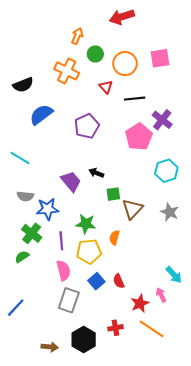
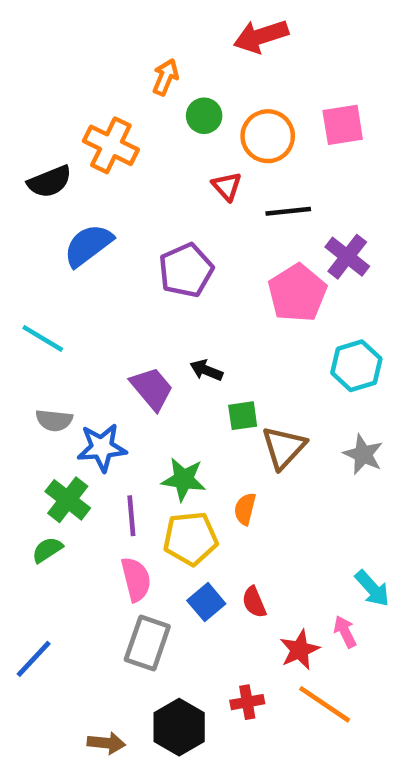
orange cross: (67, 71) -> (111, 145), moved

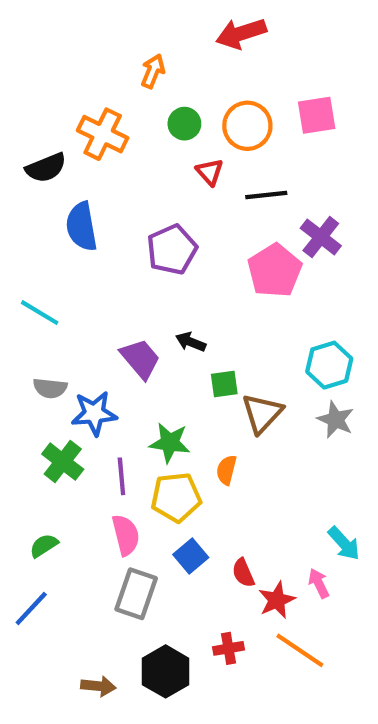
green circle: (204, 116) -> (184, 124), moved
blue semicircle: (88, 245) -> (82, 227), turned -63
cyan hexagon: (356, 366) -> (329, 365), moved
green semicircle: (47, 550) -> (44, 546), moved
red semicircle: (254, 602) -> (243, 573), moved

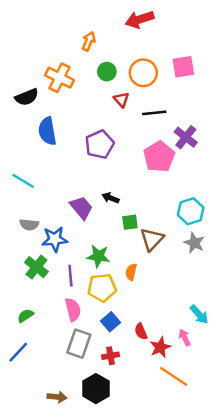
red cross: (228, 648) -> (110, 356), moved

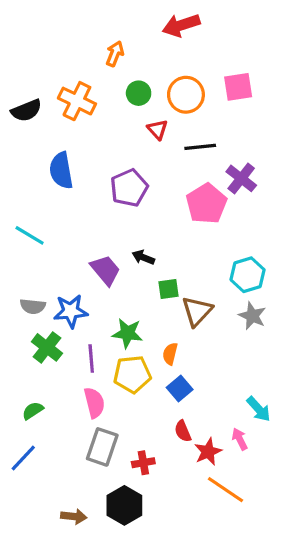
black semicircle: (27, 97) -> (26, 111), moved
gray semicircle: (29, 225) -> (33, 306), moved
blue square: (110, 322) -> (180, 388), moved

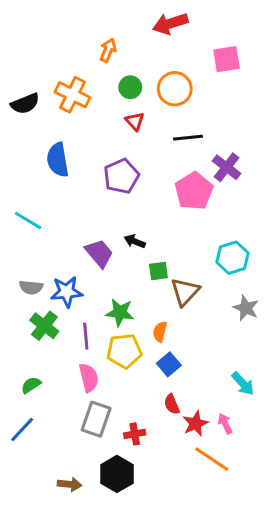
pink square: (238, 87) -> (227, 59), moved
red triangle: (158, 129) -> (135, 121), moved
gray star: (252, 316) -> (246, 308), moved
pink arrow: (240, 439) -> (225, 424), moved

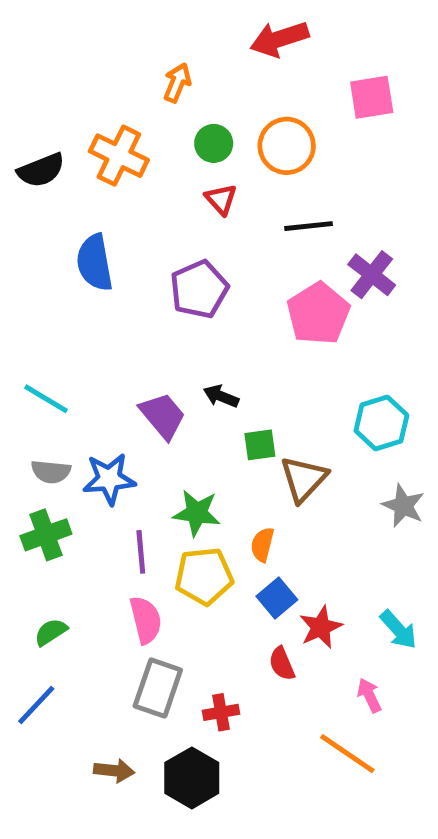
cyan line: (28, 221) -> (46, 399), moved
green cross: (44, 326) -> (46, 535), moved, turned 32
red star: (195, 424) -> (321, 627), moved
brown arrow: (70, 484) -> (114, 771), moved

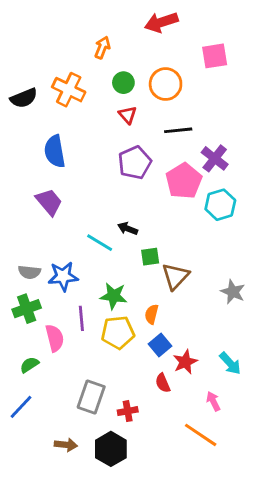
purple pentagon: (199, 289) -> (135, 163), moved
cyan line: (46, 399) -> (100, 243), moved
purple trapezoid: (163, 416) -> (49, 202), moved
cyan hexagon: (381, 423) -> (220, 205), moved
pink semicircle: (146, 620) -> (55, 338), moved

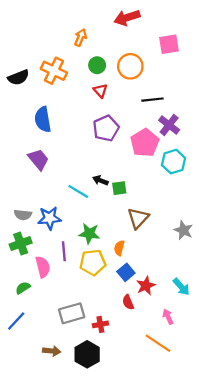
black line: (178, 130) -> (152, 100), moved
green square: (150, 257) -> (119, 188), moved
gray rectangle: (91, 397) -> (72, 313), turned 55

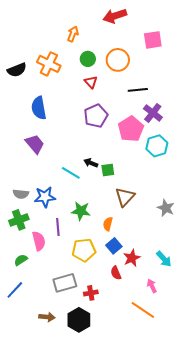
yellow pentagon: (93, 262) -> (84, 250), moved

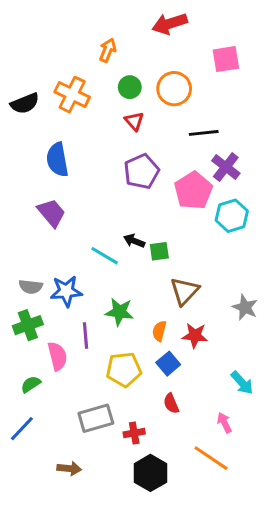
red star: (132, 258) -> (195, 335), moved, turned 30
black hexagon: (79, 320) -> (150, 473), moved

